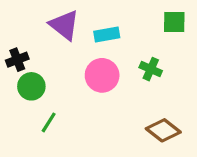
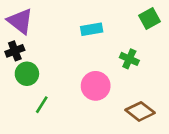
green square: (174, 22) -> (150, 19), turned -30
purple triangle: (64, 25) -> (20, 21), moved
pink circle: (102, 75) -> (96, 86), moved

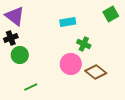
green cross: (129, 59) -> (84, 44), moved
green line: (42, 105) -> (31, 87), moved, turned 32
brown diamond: (140, 111) -> (96, 72), moved

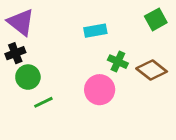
brown diamond: (96, 72) -> (152, 70), moved
green line: (31, 87) -> (43, 102), moved

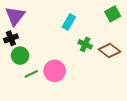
purple triangle: (21, 22) -> (15, 16), turned 30
cyan rectangle: (95, 31) -> (69, 22), turned -49
pink circle: (100, 90) -> (55, 71), moved

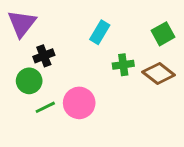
green square: (113, 14) -> (163, 34), moved
black cross: (11, 38) -> (44, 56), moved
green cross: (85, 44) -> (123, 65), turned -32

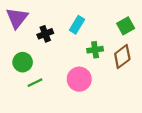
black cross: (44, 56) -> (45, 34), moved
brown diamond: (159, 74) -> (122, 56), turned -75
pink circle: (79, 103) -> (79, 79), moved

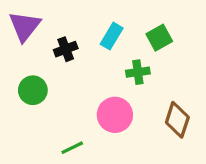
green square: (126, 26) -> (159, 38), moved
brown diamond: (122, 56) -> (177, 120), moved, turned -35
green line: (35, 83) -> (72, 148), moved

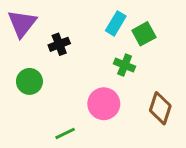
cyan rectangle: (112, 36) -> (116, 23), moved
green cross: (138, 72) -> (125, 65), turned 30

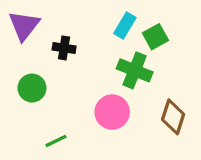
black cross: (59, 44) -> (64, 48), turned 30
green cross: (125, 65) -> (135, 70), size x1.5
green line: (65, 133) -> (56, 141), moved

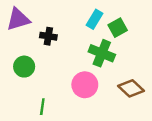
purple triangle: (24, 25) -> (18, 19), turned 35
brown diamond: (173, 117) -> (131, 88), turned -65
green line: (56, 141) -> (42, 107), turned -56

